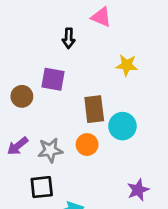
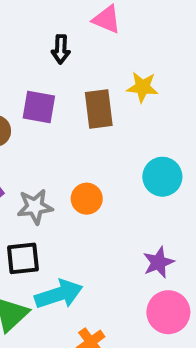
brown rectangle: (94, 109) -> (99, 109), moved
cyan circle: (122, 126) -> (162, 177), moved

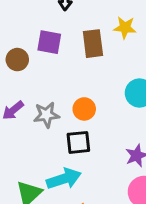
black square: (23, 258) -> (78, 142), moved

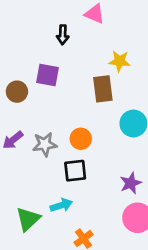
brown rectangle: (93, 44) -> (103, 89), moved
cyan arrow: (64, 179) -> (61, 205), size x0.7

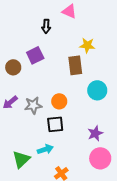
purple square: (47, 75) -> (35, 55), turned -36

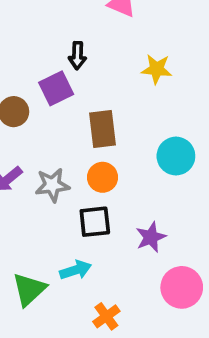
black arrow: (46, 26) -> (77, 56), moved
brown rectangle: (75, 65) -> (103, 129), moved
purple star: (95, 133) -> (151, 237), moved

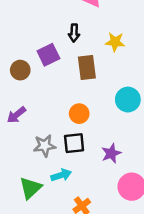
black arrow: (77, 56) -> (74, 33), moved
brown rectangle: (103, 129) -> (87, 68), moved
gray star: (52, 185) -> (45, 146), moved

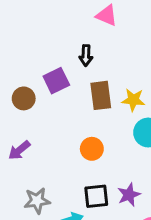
yellow star: (115, 42) -> (133, 100), moved
black square: (74, 143) -> (96, 196), moved
gray star: (45, 146) -> (37, 201), moved

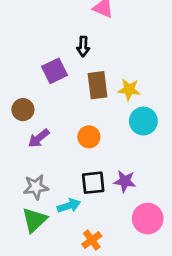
brown circle: (24, 98) -> (23, 110), moved
purple arrow: (19, 150) -> (39, 138), moved
purple star: (129, 195) -> (125, 181), turned 30

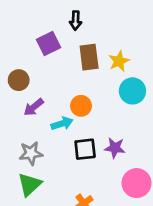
yellow star: (129, 90) -> (119, 61), turned -30
cyan arrow: (69, 206) -> (62, 123), moved

